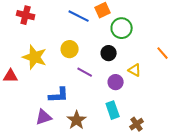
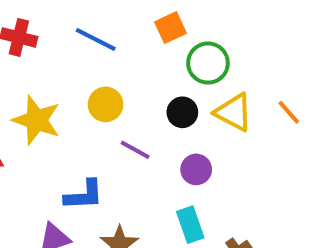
blue line: (79, 16) -> (96, 39), moved
yellow triangle: (135, 70) -> (234, 112), moved, size x1.5

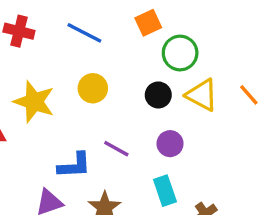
purple line: (135, 150) -> (116, 149), moved

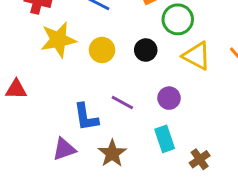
black circle: (158, 95) -> (146, 50), moved
yellow star: (34, 102) -> (58, 40), moved, turned -30
blue L-shape: (74, 165) -> (86, 117), turned 84

